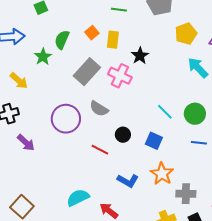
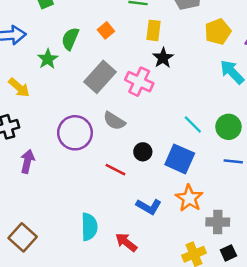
yellow rectangle: (113, 40) -> (154, 30), moved
blue square: (154, 141) -> (180, 159), size x1.4
purple arrow: (26, 143) -> (27, 161), turned -120
cyan semicircle: (78, 198) -> (89, 227), turned 115

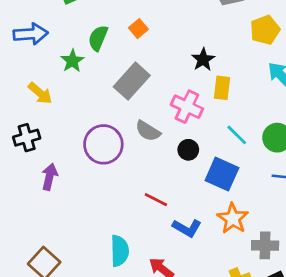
yellow rectangle: (154, 30) -> (222, 88), moved
pink cross: (139, 82) -> (187, 107), moved
black circle: (143, 152) -> (188, 150), moved
red line: (115, 170) -> (156, 200), moved

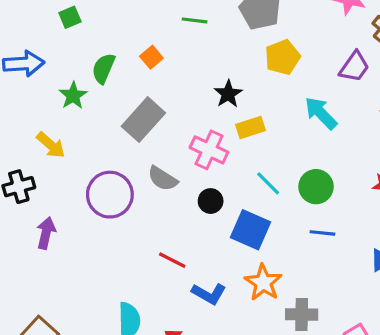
yellow pentagon: (265, 30) -> (282, 57), moved
yellow rectangle: (222, 88) -> (250, 128), turned 65
yellow arrow: (40, 93) -> (51, 145), moved

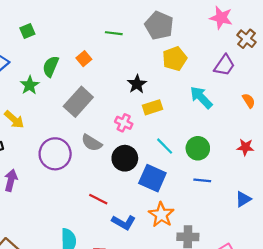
pink cross: (209, 150) -> (124, 123), size x0.7
black circle: (211, 201) -> (125, 158), size x1.5

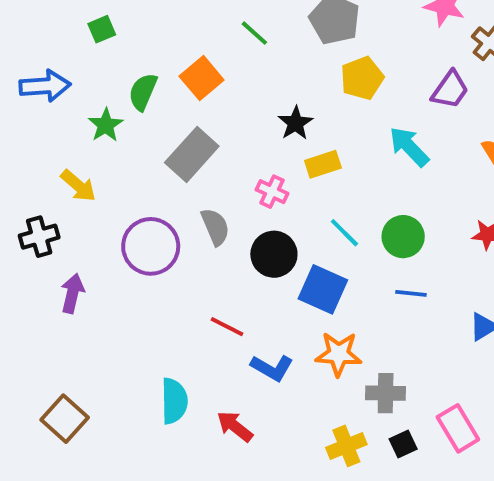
green line: (114, 33) -> (254, 33), turned 35
orange square: (84, 59) -> (202, 78), size x1.5
gray semicircle: (92, 143) -> (215, 227), turned -145
orange star: (161, 215) -> (339, 354), turned -30

